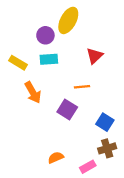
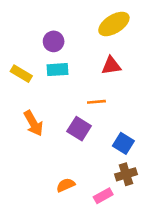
yellow ellipse: (68, 20) -> (114, 24), moved, turned 30
red triangle: (95, 56) -> (111, 66), turned 36
orange arrow: (33, 92) -> (33, 123), moved

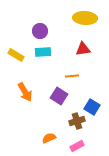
yellow ellipse: (114, 24) -> (85, 18), turned 35
brown cross: (126, 174) -> (77, 121), moved

